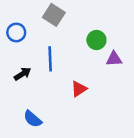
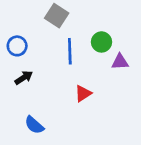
blue circle: (16, 32) -> (17, 46), moved
blue line: (50, 59) -> (70, 51), moved

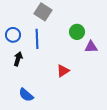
blue line: (70, 51) -> (37, 39), moved
black arrow: (24, 78) -> (18, 59), turned -40

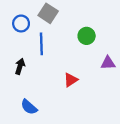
blue circle: (13, 35) -> (21, 23), moved
purple triangle: (91, 47) -> (108, 63), moved

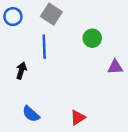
blue circle: (21, 23) -> (13, 17), moved
red triangle: (71, 80) -> (78, 118), moved

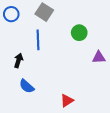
blue semicircle: (31, 114) -> (27, 86), moved

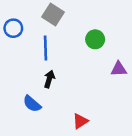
blue circle: (11, 14) -> (13, 28), moved
black arrow: (18, 60) -> (49, 79), moved

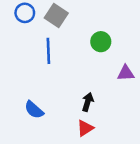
blue circle: (13, 28) -> (25, 13), moved
black arrow: (49, 79) -> (88, 102), moved

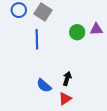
purple triangle: (126, 73) -> (96, 29), moved
blue semicircle: (34, 110) -> (44, 86), moved

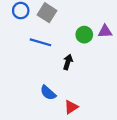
blue line: (37, 39) -> (40, 42), turned -72
black arrow: (67, 79) -> (68, 62), moved

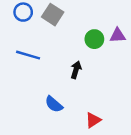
blue line: (40, 42) -> (28, 55), moved
red triangle: (71, 107) -> (93, 120), moved

